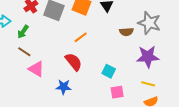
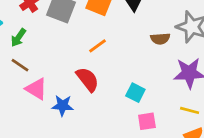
blue star: (64, 87) -> (62, 106), moved

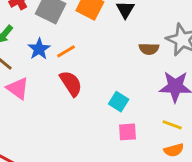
orange line: (97, 46) -> (66, 51), moved
blue star: (62, 106) -> (39, 49), moved, turned 30

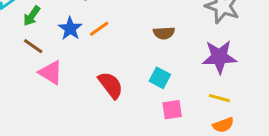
brown semicircle: (149, 49) -> (164, 33), moved
red semicircle: (71, 83) -> (111, 85), moved

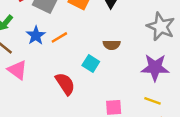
cyan square: (160, 78) -> (91, 63), moved

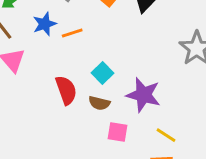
brown semicircle: (112, 45) -> (99, 103), moved
purple star: (155, 68) -> (143, 95), moved

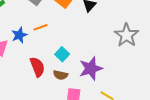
blue star: (45, 24) -> (19, 35), moved
purple star: (143, 95) -> (91, 68), turned -30

